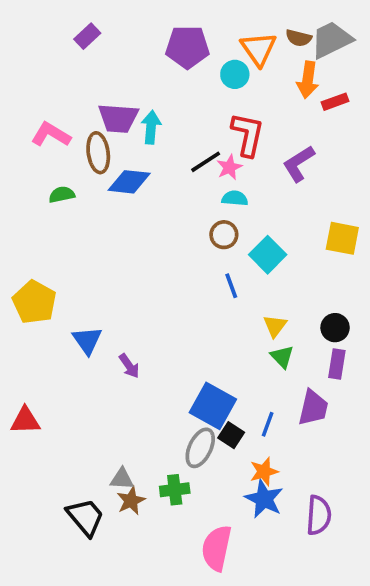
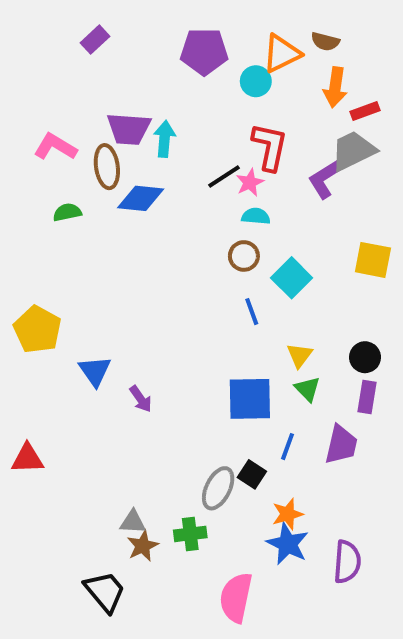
gray trapezoid: (331, 40) -> (353, 151), moved
orange triangle: (259, 49) -> (282, 53), turned 39
blue square: (213, 406) -> (250, 399), moved, turned -30
blue line: (268, 424) -> (288, 447), moved
black trapezoid: (85, 517) -> (105, 592), moved

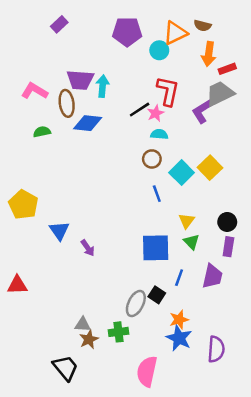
yellow square: (373, 260) -> (210, 168), moved, turned 35

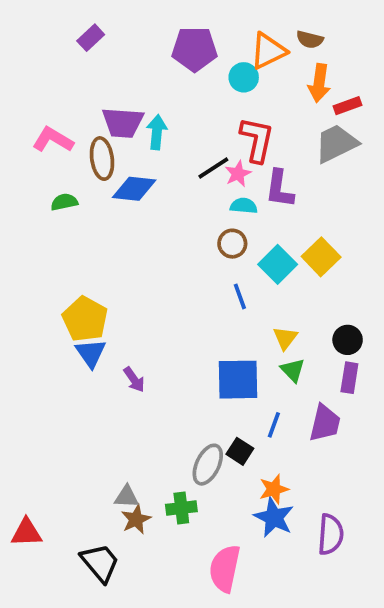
purple L-shape: (203, 111) -> (280, 189), moved, turned -50
yellow pentagon: (23, 205) -> (85, 319), moved
red triangle: (17, 285) -> (26, 533), moved

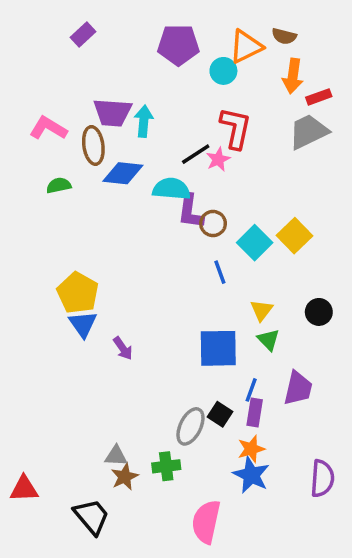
purple L-shape: (280, 189) -> (190, 211), moved
cyan semicircle: (244, 206) -> (171, 189), moved, size x1.5
purple rectangle: (349, 378) -> (255, 413), moved
purple semicircle: (331, 534) -> (322, 478), moved

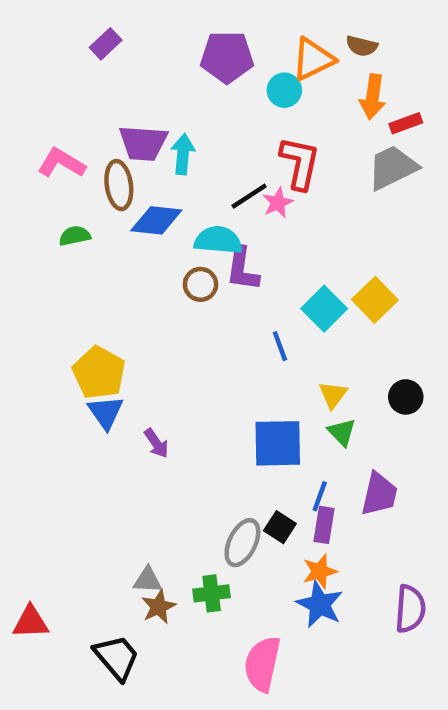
brown circle: (213, 224) -> (200, 284), moved

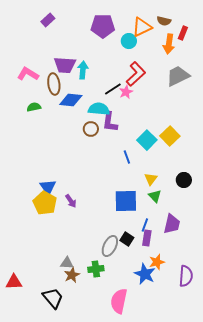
red rectangle: (406, 123) -> (183, 33), moved, turned -48
red L-shape: (300, 163) -> (136, 74), turned 35
yellow pentagon: (99, 373) -> (45, 203), moved
orange star: (320, 571) -> (157, 262), moved

